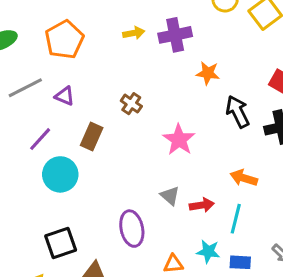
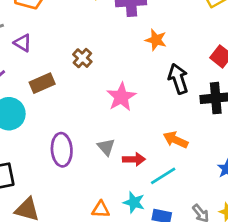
brown rectangle: (92, 137) -> (42, 83), turned 35
cyan line: (236, 219) -> (163, 176), turned 36
purple ellipse: (132, 229) -> (62, 150), moved

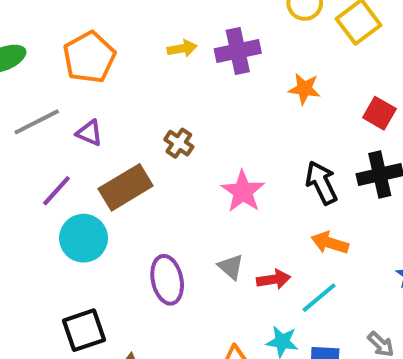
orange star: (156, 40) -> (304, 89), moved
black arrow: (178, 79) -> (321, 183), moved
brown rectangle: (42, 83) -> (126, 187), size x1.4

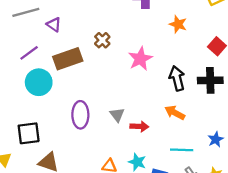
pink star: (243, 191) -> (140, 59), moved
cyan line: (319, 298) -> (182, 150), moved, turned 30

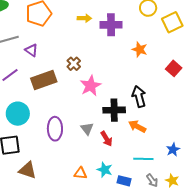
pink star: (140, 59) -> (90, 86), moved
black cross: (210, 80) -> (114, 110), moved
cyan circle: (39, 82) -> (18, 114), moved
red arrow: (139, 127) -> (106, 139), turned 56

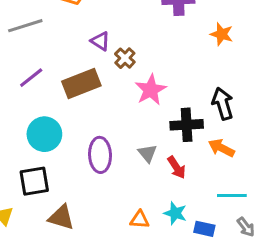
purple triangle: (31, 50) -> (100, 41), moved

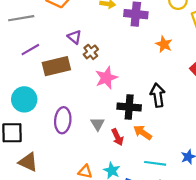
purple line: (31, 78) -> (30, 50), moved
orange arrow: (221, 148) -> (143, 132), moved

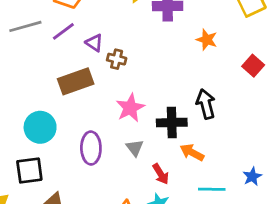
purple line: (30, 50) -> (63, 31), moved
brown cross: (91, 52) -> (117, 59), turned -32
pink star: (106, 78) -> (130, 108), moved
red arrow: (117, 137) -> (161, 174), moved

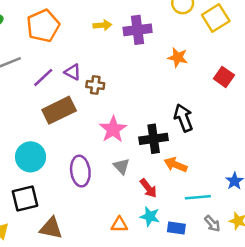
purple line: (63, 31) -> (43, 77), moved

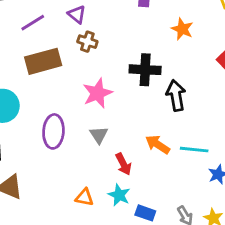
purple triangle: (73, 72) -> (77, 14), moved
black cross: (154, 139) -> (145, 70), moved
cyan line: (198, 197) -> (194, 150), moved

